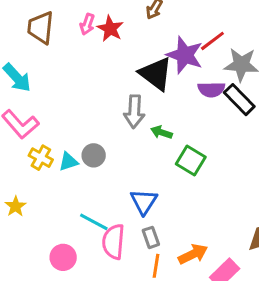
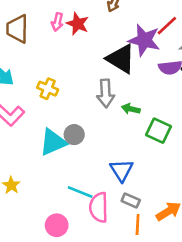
yellow cross: (41, 158) -> (48, 89), moved
cyan triangle: (68, 162) -> (53, 142), size x1.6
gray rectangle: (151, 237) -> (131, 201), turned -42

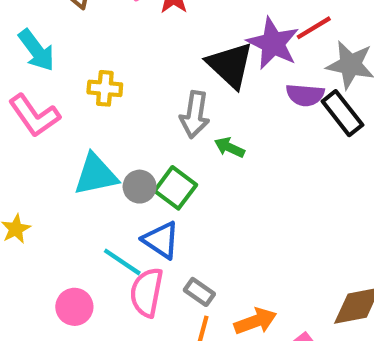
yellow cross: (48, 89) -> (105, 88), turned -30
green square: (158, 131) -> (175, 188), moved
gray circle: (74, 135) -> (140, 187), moved
blue triangle: (122, 170) -> (161, 240), moved, turned -35

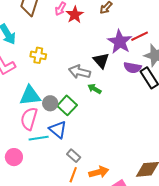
black triangle: (230, 65) -> (101, 60), moved, size x0.7
gray arrow: (195, 115) -> (79, 72), turned 90
cyan line: (122, 262) -> (39, 138), turned -48
pink semicircle: (147, 292) -> (29, 119), moved

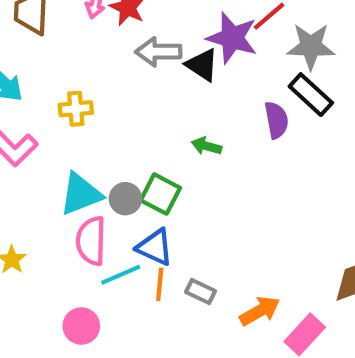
black triangle: (101, 60) -> (202, 65), moved
purple semicircle: (132, 68) -> (276, 120), moved, turned -96
gray arrow: (79, 72) -> (158, 52), moved
orange line: (73, 175) -> (160, 284), moved

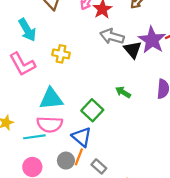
gray circle: (125, 199) -> (66, 161), moved
pink semicircle: (91, 241) -> (50, 124), turned -105
cyan line: (121, 275) -> (34, 137), moved

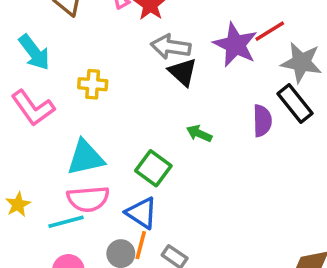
black triangle: (133, 50) -> (183, 72), moved

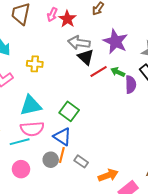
red line: (270, 31) -> (99, 72), moved
green arrow: (199, 133) -> (118, 72), moved

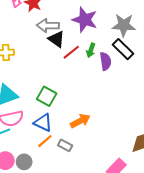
green arrow: (118, 72) -> (91, 50), turned -88
orange line: (62, 155) -> (45, 141), turned 42
gray circle: (51, 160) -> (24, 162), moved
orange arrow: (108, 175) -> (80, 121), moved

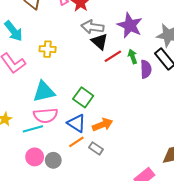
green arrow: (91, 50) -> (133, 57), turned 136
orange arrow: (80, 121) -> (103, 125), moved

